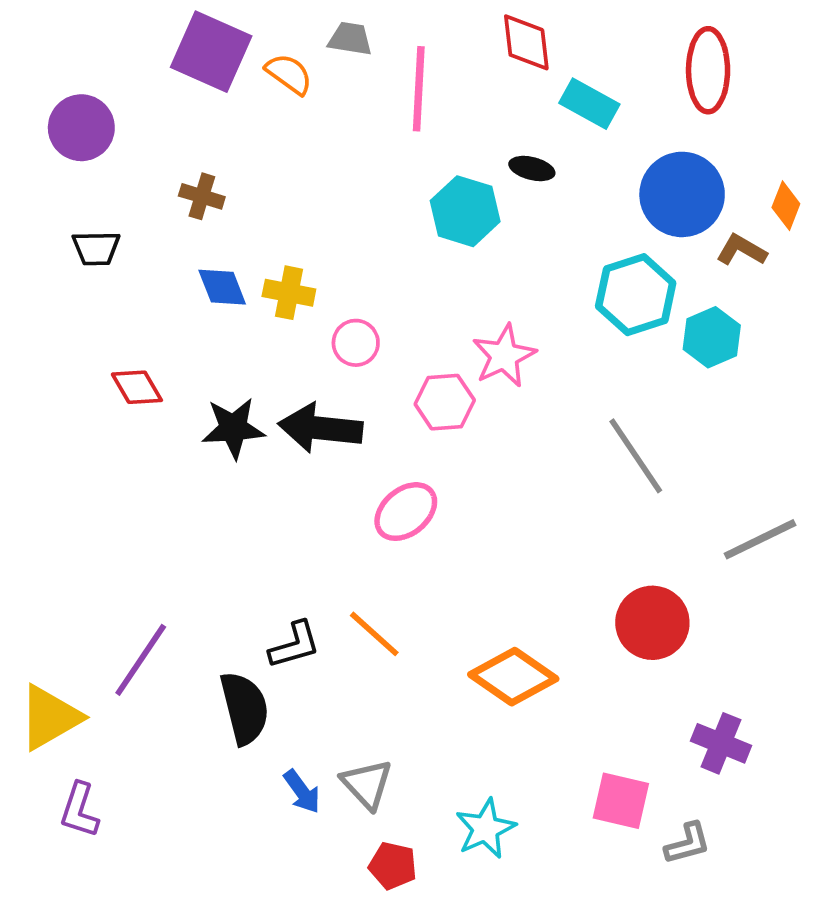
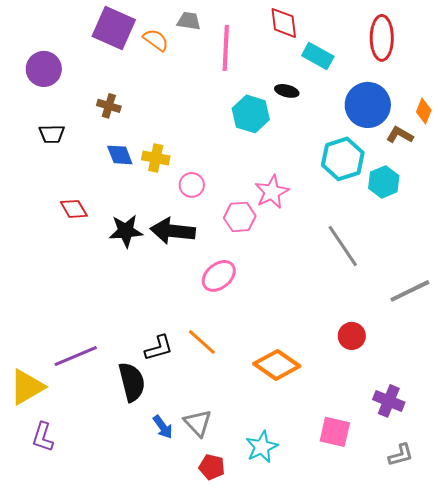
red circle: (652, 623) -> (352, 336), size x0.7
purple line: (141, 660) -> (76, 356), turned 33
gray L-shape: (688, 843) -> (401, 455), moved

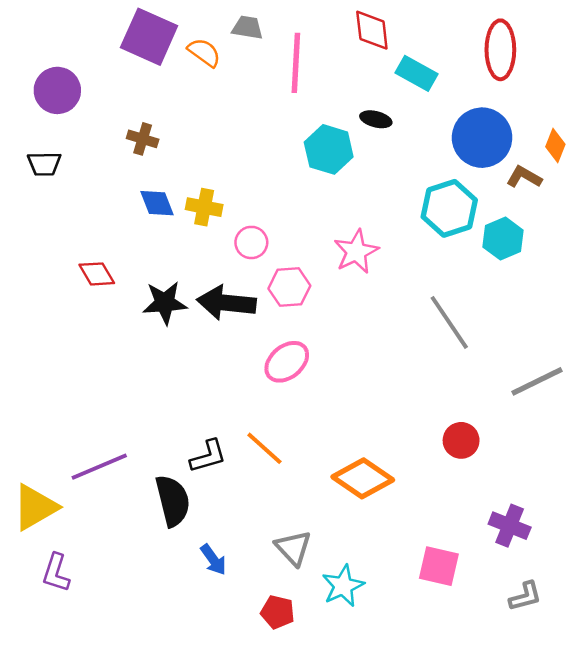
black trapezoid: (52, 134) -> (44, 164), moved
pink hexagon: (240, 217) -> (289, 287), moved
gray triangle: (198, 423) -> (293, 548), moved

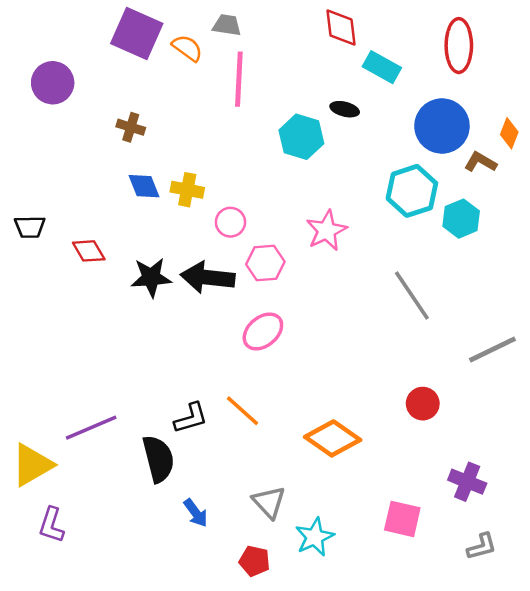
pink line: (296, 63) -> (239, 79), moved
black trapezoid: (44, 164) -> (30, 227), moved

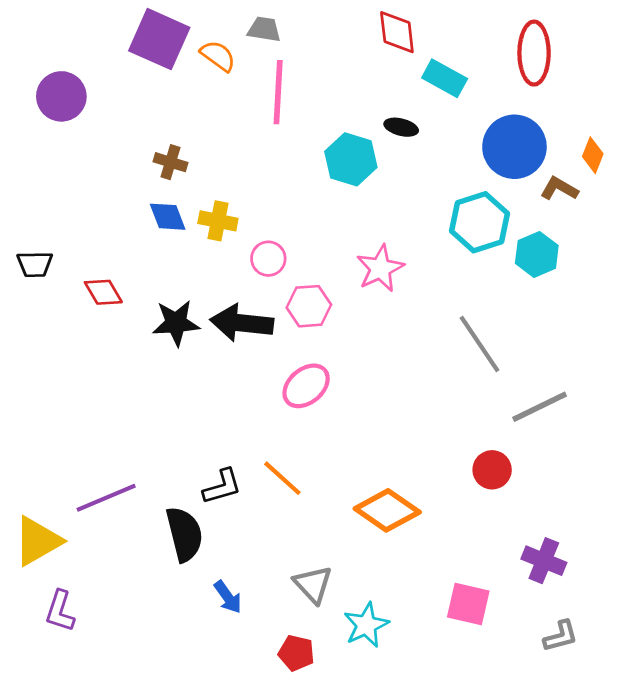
brown cross: (131, 127) -> (170, 162), moved
gray line: (492, 350) -> (540, 407), moved

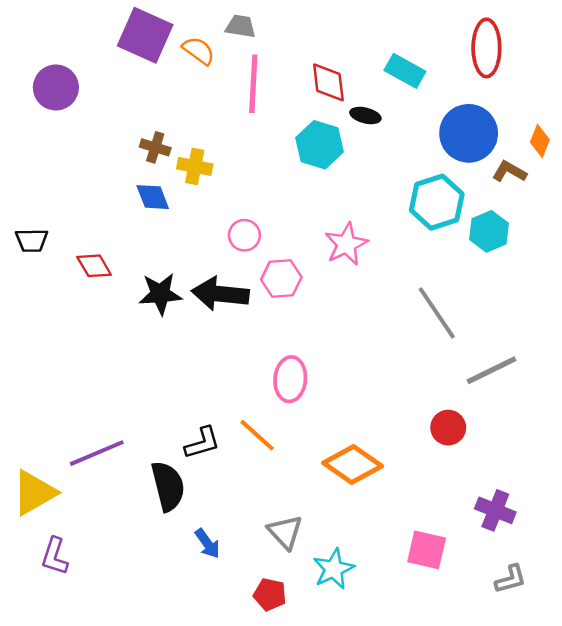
red diamond: (397, 32) -> (328, 82), moved
yellow cross: (218, 221) -> (195, 166), moved
pink ellipse: (306, 386) -> (290, 379), moved, turned -45

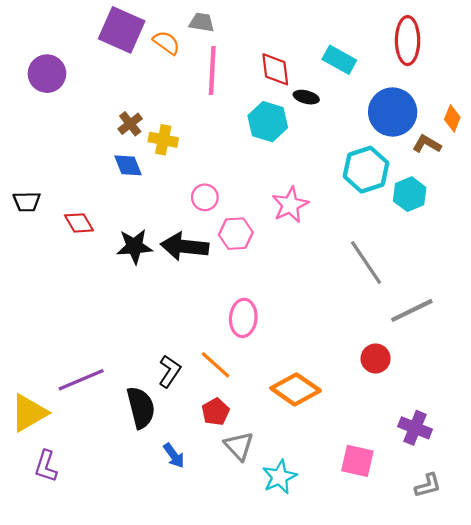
brown cross: (155, 147) -> (130, 124), turned 35
black L-shape: (202, 443) -> (170, 371), turned -40
red pentagon: (270, 594) -> (216, 412), moved, turned 30

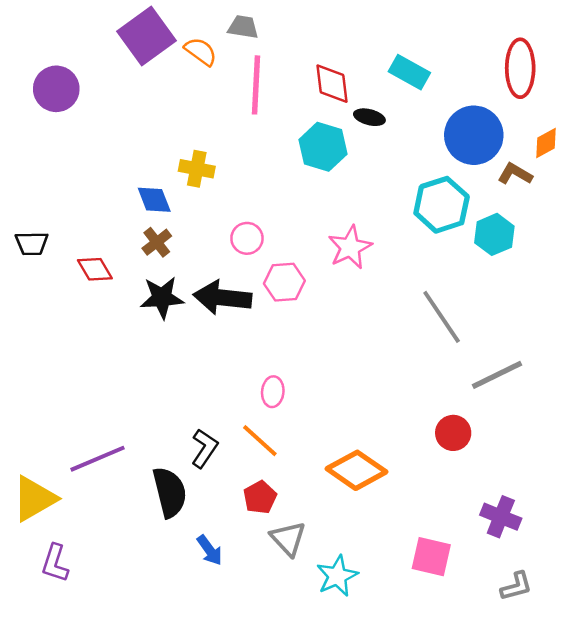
purple square: (122, 30) -> (146, 36), turned 30
red ellipse: (408, 41) -> (520, 68), moved
orange diamond: (452, 118) -> (546, 143), turned 40
brown cross: (130, 124) -> (157, 242), moved
pink ellipse: (243, 318) -> (273, 392), moved, size x0.7

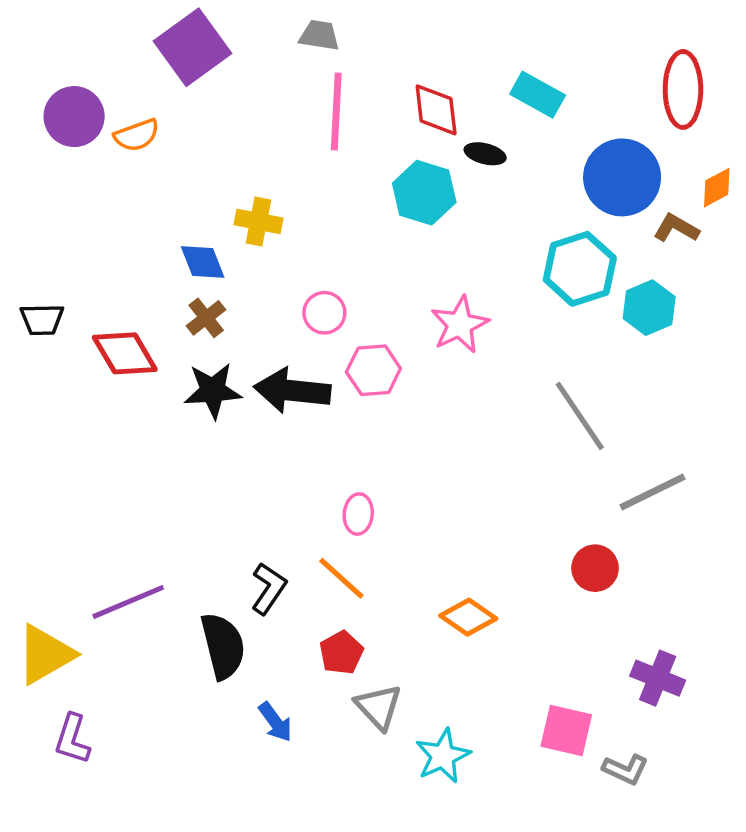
orange semicircle: (201, 51) -> (137, 135), moved, turned 124
red diamond: (95, 269) -> (125, 353), size x1.4
orange diamond: (357, 470) -> (468, 617), size x0.7
gray L-shape: (516, 586) -> (625, 769), moved, turned 40

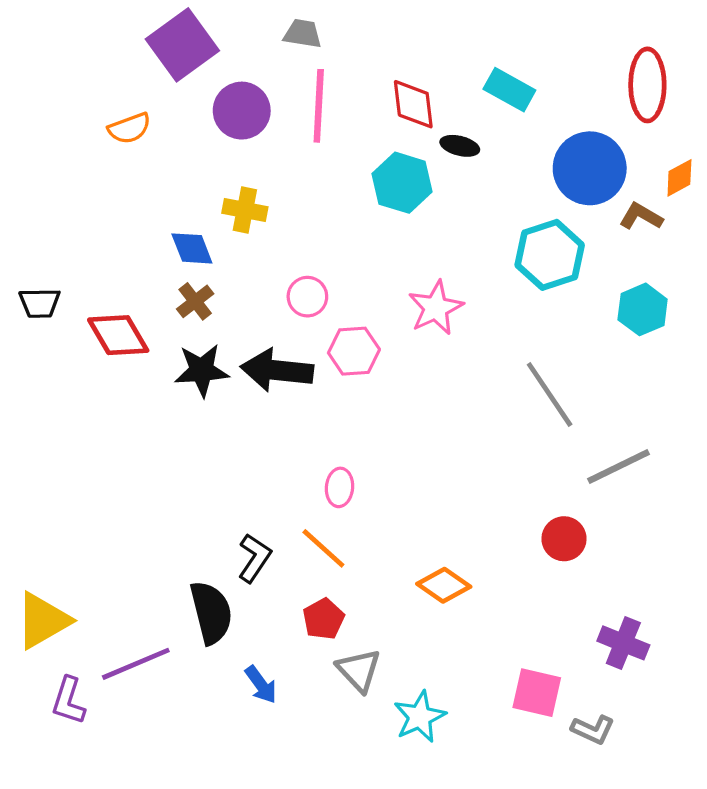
purple circle: (74, 117) -> (242, 111), moved
cyan hexagon: (649, 308) -> (643, 309), moved
purple line: (128, 602) -> (136, 664), moved

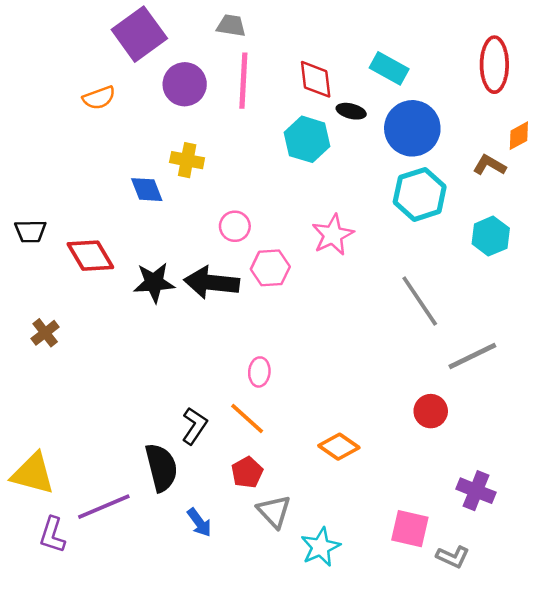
blue circle: (590, 168) -> (412, 128), moved
brown cross: (195, 301) -> (45, 333), moved
yellow triangle: (43, 621) -> (33, 474), turned 45

